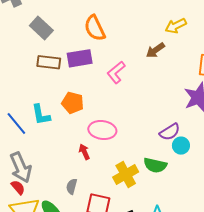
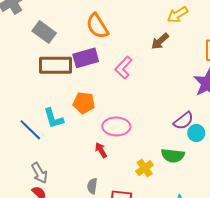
brown rectangle: (49, 62) -> (56, 65), size x1.4
gray arrow: (21, 168) -> (39, 173), size x0.7
yellow cross: (126, 174) -> (145, 168), size x0.7

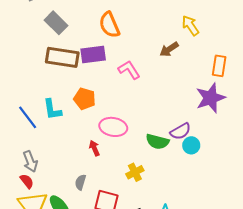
yellow arrow: (178, 15) -> (190, 26), turned 80
pink L-shape: (123, 68) -> (129, 70), turned 95
green semicircle: (173, 156) -> (157, 142), moved

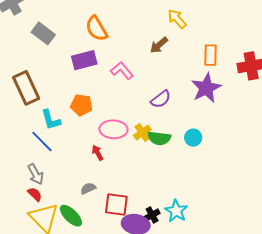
brown rectangle: (62, 57) -> (26, 88), moved, turned 64
blue line: (28, 117) -> (42, 141), moved
purple semicircle: (180, 131) -> (161, 99), moved
yellow cross: (135, 172) -> (142, 132), moved
gray semicircle: (80, 182) -> (88, 188), turned 56

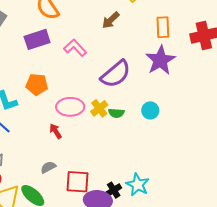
purple semicircle: (161, 99) -> (116, 74), size x1.5
green semicircle: (159, 138) -> (116, 113), size x0.7

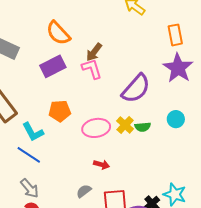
brown arrow: (111, 20) -> (94, 52), moved
pink L-shape: (75, 48) -> (92, 69), turned 35
red arrow: (56, 131) -> (102, 165), moved, turned 147

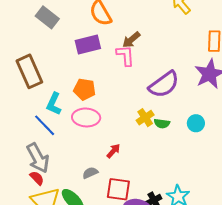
pink ellipse: (96, 128) -> (86, 117), moved
cyan L-shape: (33, 132) -> (54, 104), turned 40
red arrow: (102, 165) -> (113, 151), turned -77
gray arrow: (30, 188) -> (38, 158), size x1.4

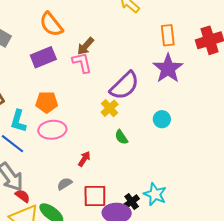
yellow cross: (145, 118) -> (110, 108), moved
green semicircle: (162, 123) -> (121, 137), moved, turned 56
red semicircle: (37, 178) -> (23, 196), moved

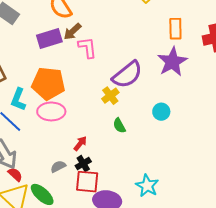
brown arrow: (85, 46) -> (72, 32), moved
orange pentagon: (47, 102) -> (48, 83), size x1.5
black cross: (132, 201) -> (83, 164), moved

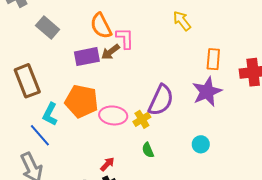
pink L-shape: (87, 48) -> (125, 38), moved
purple semicircle: (127, 75) -> (161, 100), turned -32
pink ellipse: (51, 111) -> (113, 115), moved
cyan circle: (161, 112) -> (201, 144), moved

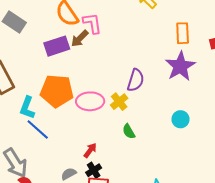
purple semicircle: (161, 100) -> (136, 80), size x0.7
blue line: (40, 135) -> (38, 129), moved

